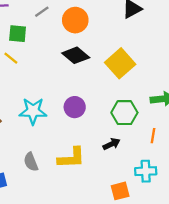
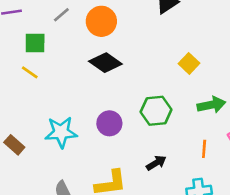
yellow square: (120, 63) -> (189, 63), moved, size x0.6
green hexagon: (124, 113) -> (156, 111), moved

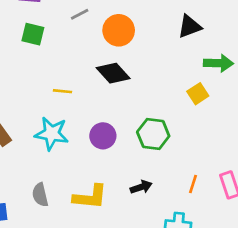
green square: (35, 43) -> (33, 34), moved
yellow line: (30, 72) -> (63, 91), moved, turned -42
green arrow: (211, 105) -> (218, 63), moved

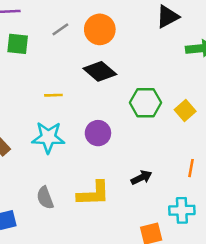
gray line: (80, 14) -> (60, 29), moved
yellow square: (198, 94) -> (185, 111), moved
green hexagon: (153, 134) -> (145, 103), moved

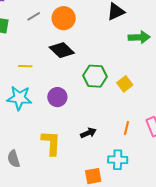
yellow L-shape: (93, 194) -> (51, 143), turned -88
gray semicircle: (45, 198) -> (14, 159), moved

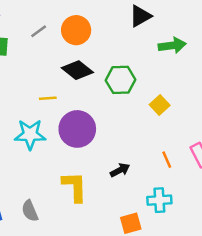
yellow line: (25, 66) -> (48, 98), moved
green hexagon: (95, 76) -> (121, 80), moved
purple circle: (57, 97) -> (77, 129), size x1.5
orange line: (127, 128) -> (167, 160), turned -32

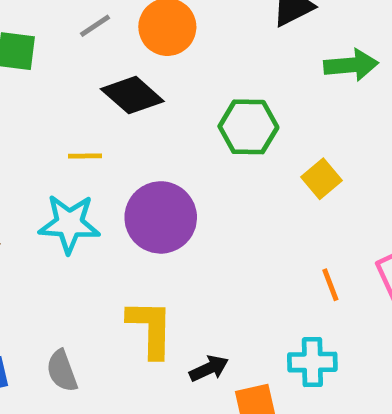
black diamond: (77, 70) -> (132, 95), moved
yellow line: (48, 98) -> (85, 156), moved
black arrow: (120, 170) -> (209, 368), moved

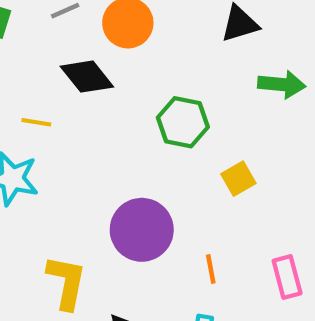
purple circle: (161, 217) -> (142, 230), moved
orange line: (330, 285) -> (211, 269), moved

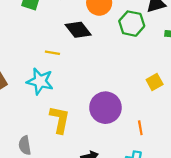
green hexagon: (183, 122) -> (132, 24), moved
yellow L-shape: (66, 282) -> (60, 120), moved

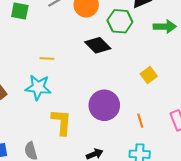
black diamond: (78, 30) -> (98, 45), moved

